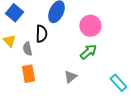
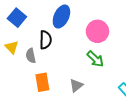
green arrow: (88, 52) -> (95, 59), turned 84
orange rectangle: (28, 74) -> (42, 82), moved

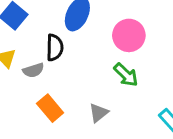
gray semicircle: (31, 56) -> (33, 70), turned -96
orange rectangle: (42, 82) -> (50, 108), turned -30

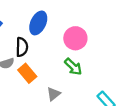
orange rectangle: (50, 108) -> (27, 73), moved

